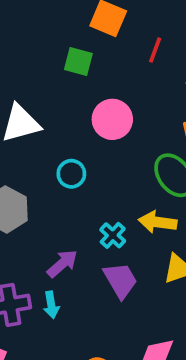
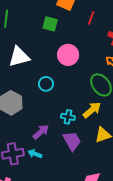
yellow arrow: (158, 222) -> (92, 110), turned 132
cyan cross: (113, 235) -> (68, 117), turned -32
cyan arrow: (51, 305) -> (35, 154), turned 120

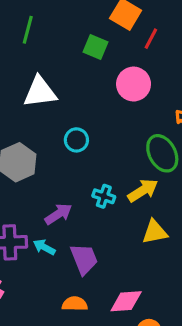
red line: (91, 18) -> (151, 39), moved
pink circle: (68, 55) -> (134, 84), moved
purple trapezoid: (72, 141) -> (84, 259), moved

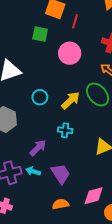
yellow arrow: (143, 190) -> (71, 100), moved

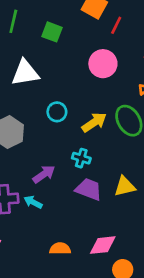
green square: (40, 34) -> (52, 32), moved
purple trapezoid: (61, 174) -> (89, 189), moved, turned -45

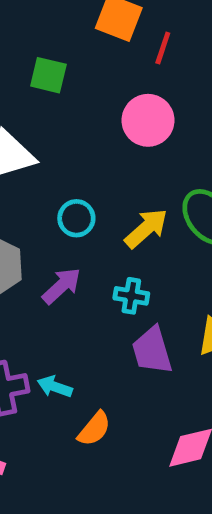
purple arrow: (44, 174) -> (62, 286), moved
purple trapezoid: (89, 189) -> (152, 350), turned -120
orange semicircle: (60, 249) -> (94, 429), moved, turned 138

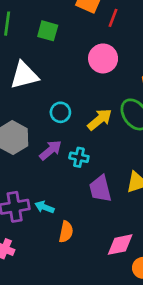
cyan cross: (131, 296) -> (79, 157), moved
orange semicircle: (94, 429) -> (66, 232), turned -30

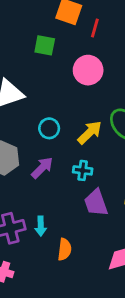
green square: (48, 31) -> (45, 45), moved
cyan cross: (79, 157) -> (83, 170), moved
cyan arrow: (45, 207) -> (41, 226), turned -108

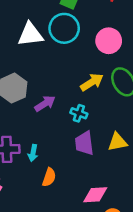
pink circle: (88, 70) -> (109, 41), moved
cyan circle: (49, 128) -> (64, 28), moved, size x1.6

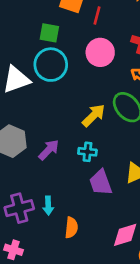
pink circle: (109, 41) -> (100, 52), moved

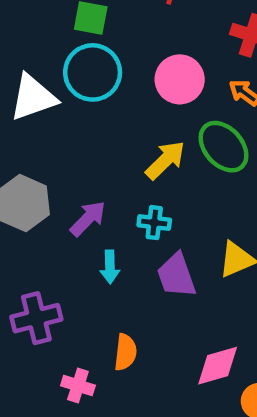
pink circle: (100, 52) -> (180, 79), moved
cyan arrow: (48, 206) -> (110, 267), moved
pink cross: (13, 250) -> (78, 385), moved

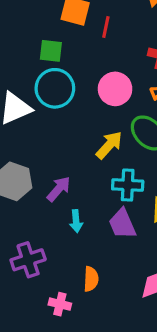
cyan cross: (154, 223) -> (128, 185), moved, size x1.4

